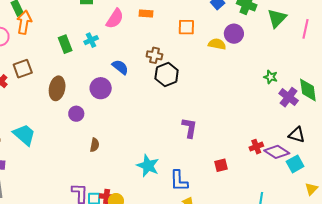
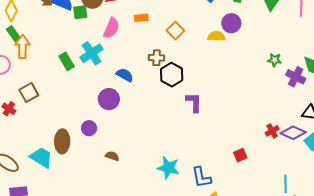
orange square: (186, 27) -> (175, 31), moved, turned -36
cyan cross: (91, 40) -> (92, 53), size x1.6
brown ellipse: (57, 88) -> (62, 141), moved
purple L-shape: (189, 128) -> (194, 102), moved
brown semicircle: (95, 145) -> (112, 156), turned -72

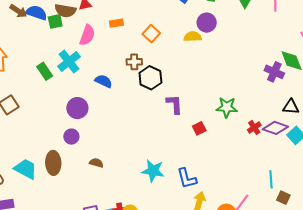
green star: (275, 60) -> (227, 107), moved, size x1.5
purple circle: (109, 99) -> (77, 108), moved
brown ellipse: (62, 141) -> (53, 163), moved
red square: (240, 155) -> (199, 128), moved

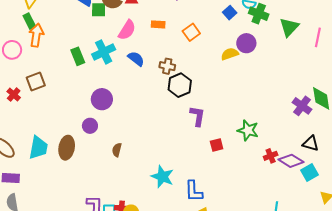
orange square: (151, 34) -> (191, 32), moved
yellow semicircle: (193, 37) -> (230, 54), turned -30
blue semicircle: (104, 81) -> (136, 59), moved
brown semicircle: (96, 163) -> (117, 150), moved, turned -104
cyan trapezoid: (26, 169) -> (38, 148), turned 60

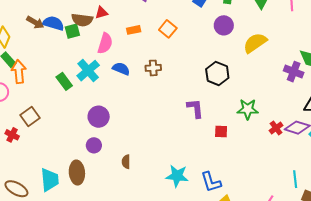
yellow semicircle: (230, 54) -> (255, 43), moved, size x1.4
black hexagon: (180, 85) -> (217, 73), moved
red square: (217, 145) -> (221, 131), turned 32

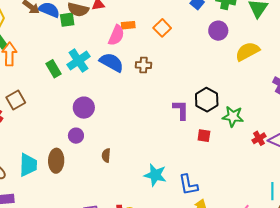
pink semicircle: (105, 43) -> (116, 35), moved
blue semicircle: (121, 69) -> (111, 62), size x1.4
black hexagon: (217, 73) -> (207, 100), moved

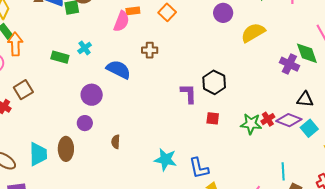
cyan cross: (78, 61) -> (85, 48), size x0.6
blue semicircle: (111, 62) -> (119, 70), moved
green rectangle: (54, 69) -> (60, 57), turned -42
green star: (233, 116) -> (251, 124), moved

